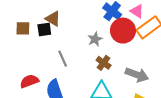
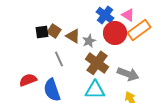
brown triangle: (53, 19) -> (73, 36), moved
brown square: (23, 28) -> (54, 31), moved, turned 32
brown cross: (104, 63) -> (97, 63), size x1.6

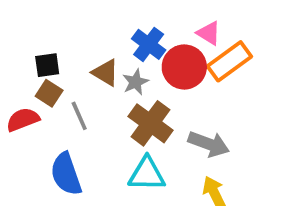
blue cross: (105, 15) -> (149, 44), moved
brown square: (54, 31) -> (49, 93), moved
red semicircle: (28, 80) -> (23, 120), moved

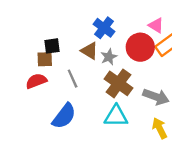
blue cross: (149, 44) -> (104, 28), moved
brown square: (49, 93) -> (45, 59), moved, turned -35
blue semicircle: (66, 174) -> (64, 116), turned -124

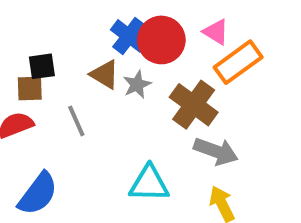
red circle: (140, 47) -> (161, 40), moved
brown cross: (118, 83) -> (194, 105), moved
blue semicircle: (64, 116) -> (38, 194), moved

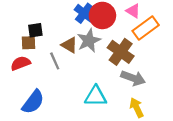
brown triangle: (105, 74) -> (69, 45), moved
gray star: (137, 84) -> (89, 40), size x1.5

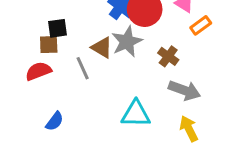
orange rectangle: (146, 28) -> (201, 25), size x0.6
brown cross: (121, 52) -> (168, 56), size x0.6
blue semicircle: (33, 102) -> (55, 121), size x0.6

